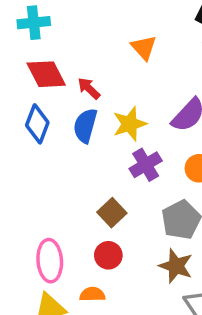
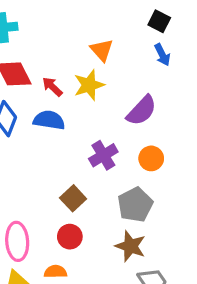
yellow star: (130, 124) -> (89, 85), moved
blue semicircle: (85, 126) -> (49, 120), turned 84

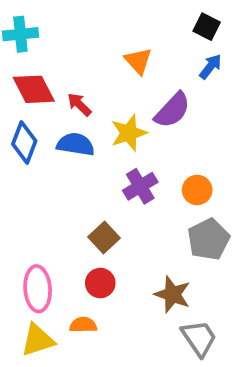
blue arrow: (162, 55) -> (210, 66), turned -115
yellow star: (89, 85) -> (129, 133), moved
purple semicircle: (142, 111) -> (172, 110), moved
gray pentagon: (135, 205) -> (209, 239), moved

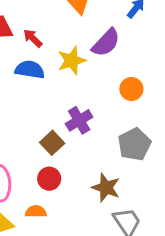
purple cross: (140, 186) -> (79, 120), moved
orange circle: (197, 190) -> (131, 89), moved

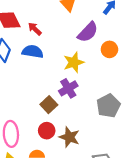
yellow star: (72, 61) -> (74, 62), moved
orange circle: (131, 89) -> (109, 49), moved
brown star: (106, 188) -> (69, 137), moved

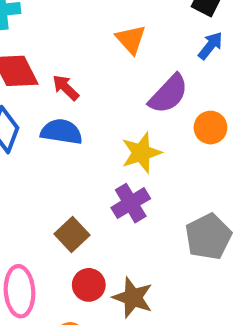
brown square: (49, 105) -> (72, 235), moved

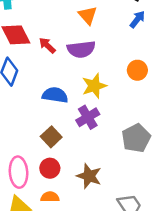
purple semicircle: (168, 94) -> (81, 49), moved, turned 40
blue semicircle: (61, 132) -> (55, 95), moved
red circle: (89, 285) -> (50, 168), moved

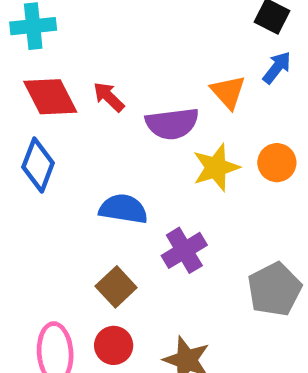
orange triangle: (88, 15) -> (228, 92), moved
red arrow: (47, 45) -> (109, 97), moved
yellow star: (94, 86) -> (216, 167), moved

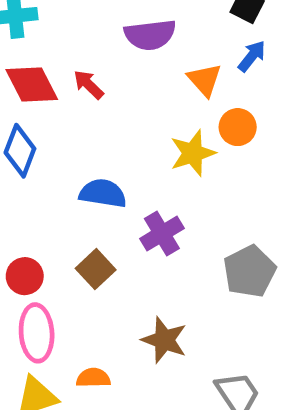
purple semicircle: (172, 124) -> (150, 35), moved
orange circle: (277, 163) -> (238, 127), moved
red circle: (114, 345) -> (25, 276), moved

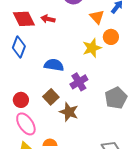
red arrow: (89, 84) -> (48, 19), turned -32
pink ellipse: (37, 333) -> (26, 124), turned -30
brown star: (164, 340) -> (69, 112), moved

